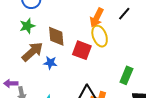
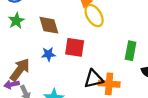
red square: (82, 50) -> (75, 47), moved
brown arrow: (32, 52) -> (20, 70), moved

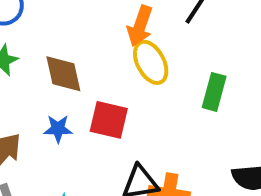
green rectangle: (131, 51) -> (214, 92), moved

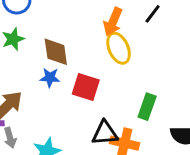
green rectangle: (214, 92) -> (147, 107), moved
blue star: (58, 129) -> (50, 78), moved

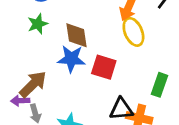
blue star: (50, 78) -> (71, 59), size x1.5

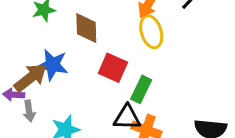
blue star: (71, 59) -> (52, 65), moved
green rectangle: (159, 85) -> (141, 89), moved

